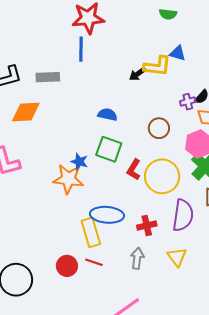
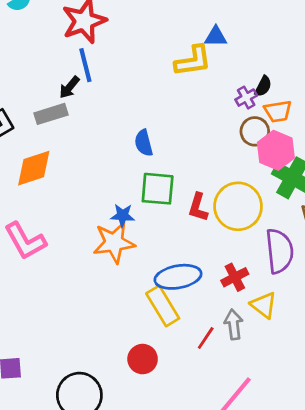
black arrow: (138, 74) -> (69, 87), moved
blue semicircle: (108, 115) -> (144, 143), turned -102
brown circle: (159, 128) -> (255, 131), moved
yellow triangle: (177, 257) -> (264, 305), moved
red line: (94, 262) -> (206, 338), moved, turned -60

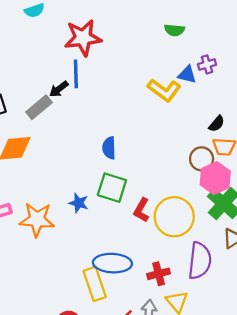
yellow L-shape: (193, 61) -> (164, 90), turned 32
purple cross: (246, 98) -> (207, 64), moved
gray rectangle: (51, 114) -> (39, 107), turned -35
orange star: (114, 243) -> (37, 220), moved

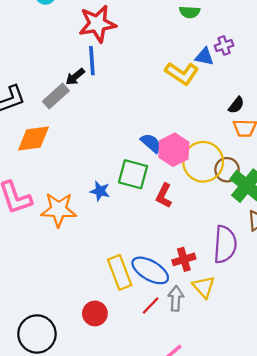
blue semicircle: (109, 148) -> (151, 143), moved, turned 135
brown circle: (202, 159) -> (227, 170), moved
pink hexagon: (215, 178) -> (174, 150), moved
yellow circle: (174, 217) -> (203, 162), moved
blue ellipse: (112, 263) -> (150, 270), moved, turned 30

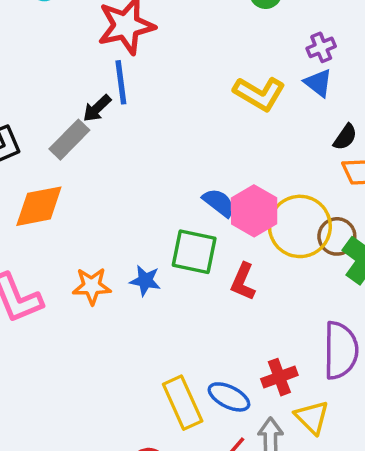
blue triangle: (204, 57) -> (318, 83), moved, turned 30
orange star: (59, 210) -> (92, 286), moved, size x0.7
blue ellipse: (150, 270) -> (229, 397), size x0.7

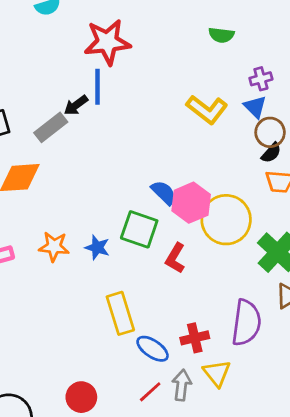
brown circle: (337, 236) -> (270, 132), moved
yellow rectangle: (183, 403) -> (120, 313), moved

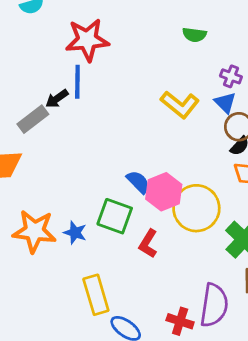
purple cross: (261, 79) -> (231, 76), turned 35
orange star: (54, 247) -> (34, 231), size x1.5
red cross: (195, 338) -> (180, 321), moved, turned 30

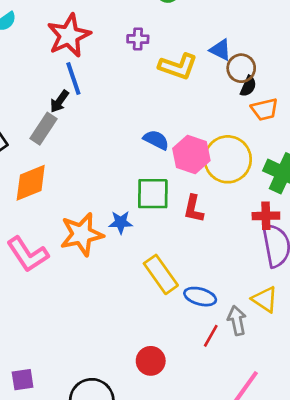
purple cross: (231, 76) -> (138, 39), moved
blue semicircle: (138, 182) -> (156, 140), moved
red cross: (180, 321) -> (266, 216), moved

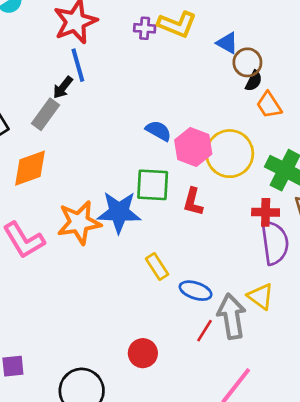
yellow L-shape: (178, 66) -> (177, 24), moved
orange trapezoid: (264, 109) -> (269, 105), turned 68
blue star: (121, 222) -> (119, 212), size x1.8
yellow rectangle: (161, 274) -> (157, 267), size x0.7
gray arrow: (237, 320) -> (232, 316), size x1.5

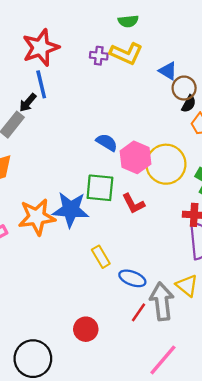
red L-shape: (193, 202) -> (133, 204), turned -45

